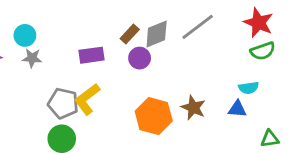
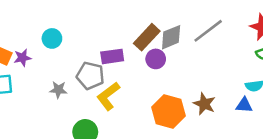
brown rectangle: (130, 34) -> (147, 37), size x1.5
gray star: (32, 58) -> (58, 90), moved
gray pentagon: (63, 103) -> (90, 76), moved

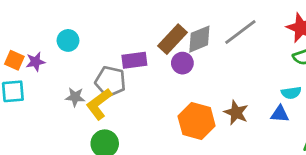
yellow L-shape: (108, 96) -> (99, 104), moved

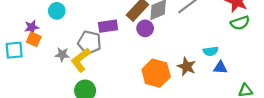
orange square: (14, 60) -> (34, 39), moved
cyan semicircle: (291, 93) -> (211, 51), moved

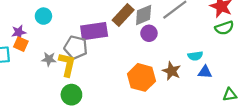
purple rectangle: (108, 26) -> (94, 31), size x1.4
purple circle: (145, 28) -> (149, 33), moved
yellow L-shape: (81, 60) -> (67, 65), turned 140

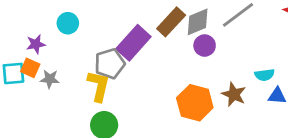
purple rectangle: (94, 31) -> (133, 43), turned -40
orange square: (21, 44) -> (30, 68), moved
gray pentagon: (76, 47) -> (110, 64), turned -30
gray star: (49, 59) -> (50, 79), moved

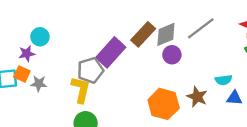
cyan circle: (68, 23) -> (40, 37), moved

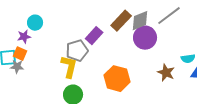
purple rectangle: (111, 52) -> (94, 36), size x0.7
purple circle: (172, 55) -> (145, 38), size x1.5
gray star: (39, 84) -> (17, 67), moved
orange hexagon: (164, 104) -> (117, 79), moved

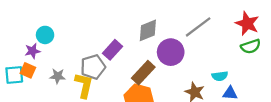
brown rectangle: (121, 21) -> (143, 73), moved
gray diamond: (140, 21) -> (148, 30), moved
gray star: (17, 67) -> (58, 76), moved

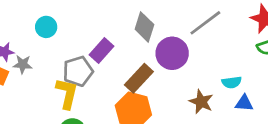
gray diamond: (148, 30) -> (144, 27), turned -50
cyan circle: (45, 35) -> (46, 27), moved
gray star: (58, 76) -> (23, 64), moved

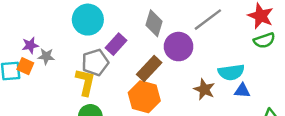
cyan circle: (46, 27) -> (88, 20), moved, size x1.6
cyan semicircle: (232, 82) -> (231, 72), size x1.5

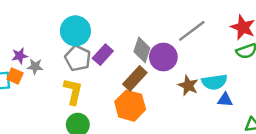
gray diamond: (154, 23) -> (142, 50), moved
gray pentagon: (95, 62) -> (78, 58), moved, turned -30
brown star: (204, 89) -> (188, 86), moved

